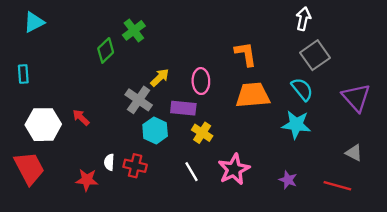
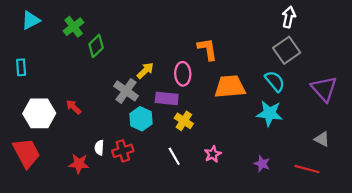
white arrow: (303, 19) -> (289, 17), moved
green cross: (134, 30) -> (74, 27), moved
orange L-shape: (246, 54) -> (207, 49), moved
red cross: (135, 166) -> (123, 151), turned -30
pink star: (234, 169) -> (213, 154), size x0.6

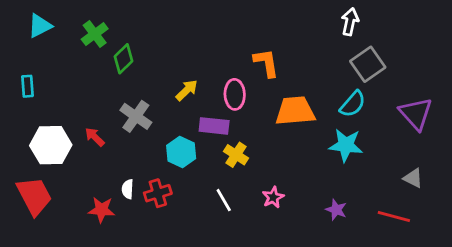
white arrow: (289, 17) -> (350, 22), moved
cyan semicircle: (275, 81) -> (353, 104), turned 80
gray cross: (126, 91) -> (136, 116), moved

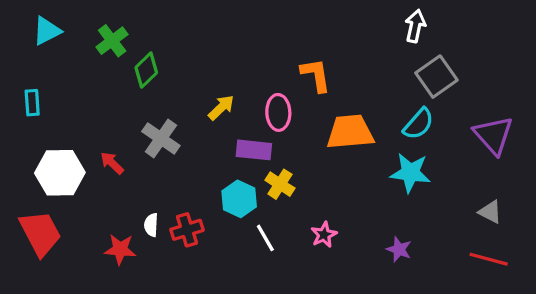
cyan hexagon: (181, 152) -> (239, 199), moved
red line: (394, 217) -> (489, 259), moved

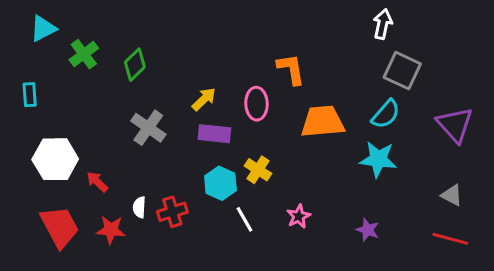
green cross: (112, 41) -> (84, 54), moved
gray square: (436, 77) -> (402, 71), turned -30
purple rectangle: (254, 150) -> (214, 134), moved
red arrow: (112, 163) -> (97, 182), moved
red trapezoid: (40, 233) -> (60, 227), moved

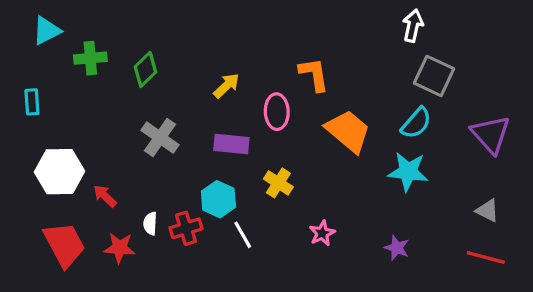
green cross: (84, 54) -> (90, 58), turned 32
yellow arrow: (204, 99) -> (226, 86), moved
orange trapezoid: (323, 122) -> (348, 131), turned 45
cyan hexagon: (220, 183) -> (218, 199), moved
white line: (244, 219) -> (243, 235), moved

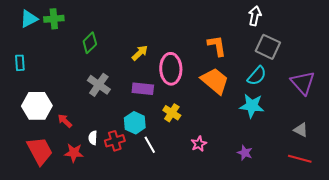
green cross: (90, 58) -> (54, 19), moved
orange L-shape: (314, 74) -> (217, 46), moved
pink ellipse: (277, 112) -> (171, 69), size x1.4

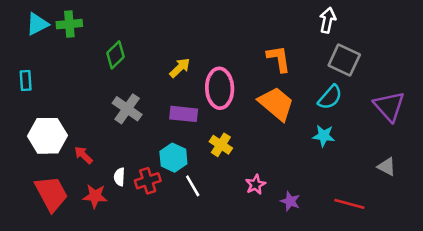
cyan star: (252, 106) -> (324, 136), size x0.7
purple star: (245, 153) -> (290, 201), moved
red line: (300, 159) -> (349, 204), moved

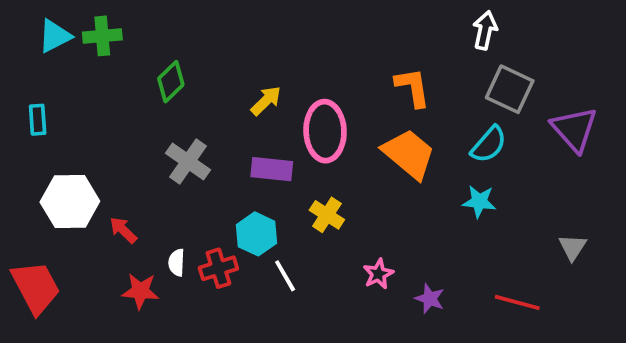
purple triangle: (389, 106) -> (574, 129), moved
gray triangle: (387, 167) -> (572, 247), turned 36
red trapezoid: (51, 194) -> (36, 287), moved

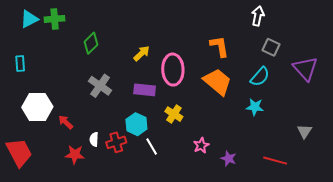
gray square: (510, 89) -> (271, 47), size x0.7

